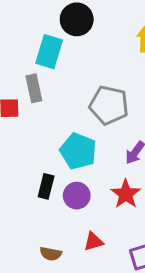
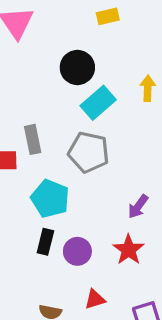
cyan rectangle: (49, 52) -> (98, 103), moved, turned 32
gray pentagon: (109, 105) -> (89, 152), moved
cyan pentagon: (78, 151) -> (50, 199), moved

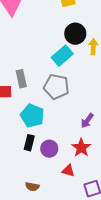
black circle: (77, 67) -> (75, 34), moved
red triangle: (95, 299) -> (68, 171), moved, turned 32

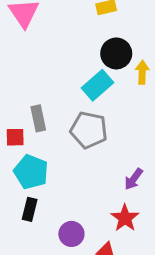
cyan pentagon: (32, 116) -> (31, 172), moved
black rectangle: (29, 143) -> (30, 209), moved
purple circle: (49, 149) -> (71, 234), moved

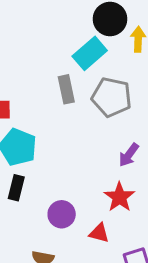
gray rectangle: (38, 118) -> (66, 89), moved
gray pentagon: (89, 130) -> (112, 97), moved

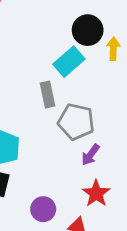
gray pentagon: (112, 97) -> (76, 122), moved
purple arrow: (129, 155) -> (90, 155), moved

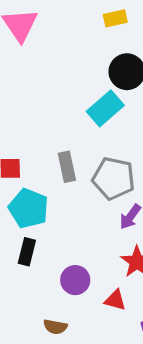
gray rectangle: (47, 95) -> (67, 167), moved

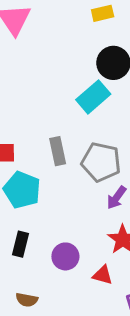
black rectangle: (27, 252) -> (21, 244), moved
brown semicircle: (55, 327) -> (27, 300), moved

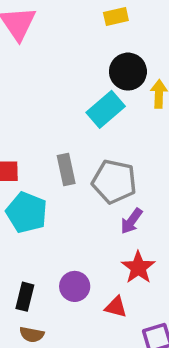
black rectangle: (21, 244) -> (25, 297), moved

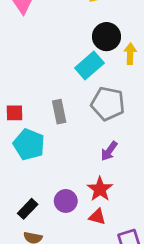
gray pentagon: (114, 182) -> (108, 104), moved
red star: (138, 267) -> (100, 189), moved
black rectangle: (25, 297) -> (28, 209), turned 30

